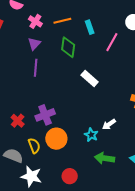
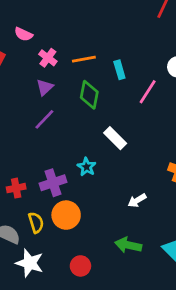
purple line: (36, 68) -> (44, 119), turned 36
red cross: (18, 121) -> (16, 188), turned 32
cyan star: (91, 135) -> (87, 167), moved

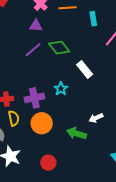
purple triangle: (45, 87) -> (36, 26), turned 40
green diamond: (89, 95) -> (59, 48), moved, turned -55
yellow semicircle: (36, 223) -> (14, 118), moved
green arrow: (128, 245) -> (76, 133), moved

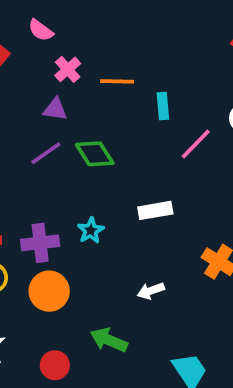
white rectangle: (85, 69) -> (155, 210), moved, turned -66
green arrow: (76, 133) -> (109, 340), moved

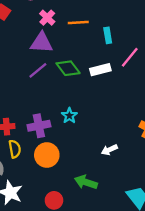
purple triangle: (55, 109) -> (42, 43), size x1.5
white rectangle: (155, 210) -> (100, 70), moved

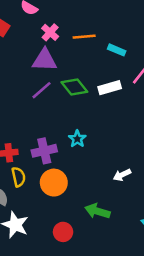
cyan rectangle: (108, 35) -> (117, 50), turned -56

